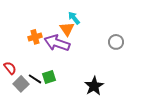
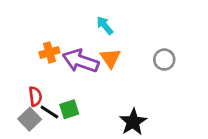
orange triangle: (67, 29) -> (110, 58), moved
red semicircle: (10, 68) -> (35, 96), moved, turned 32

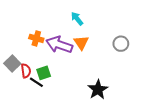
orange cross: (49, 52) -> (36, 38), turned 32
green square: (69, 109) -> (44, 73), moved
gray square: (30, 119) -> (12, 63), moved

